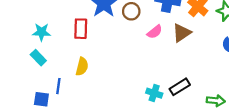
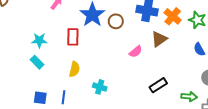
pink semicircle: (155, 32) -> (136, 52), moved
blue line: (58, 86) -> (63, 97), moved
cyan cross: (154, 93) -> (100, 87), moved

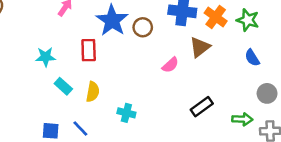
cyan rectangle: (37, 62) -> (63, 86), moved
blue line: (63, 97) -> (80, 129), turned -48

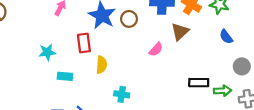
cyan rectangle: (63, 86) -> (65, 76), turned -32
yellow semicircle: (93, 92) -> (102, 65), moved
black rectangle: (202, 107) -> (199, 83), moved, turned 42

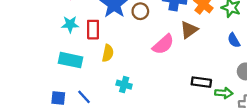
pink semicircle: (156, 49) -> (163, 44), size x1.5
cyan star: (47, 52) -> (70, 24), moved
cyan rectangle: (65, 76) -> (70, 60), size x1.5

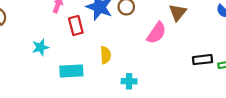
cyan star: (70, 24) -> (40, 47), moved
red rectangle: (93, 30) -> (76, 26), moved

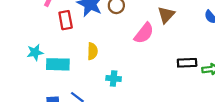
cyan star: (40, 47) -> (35, 52), moved

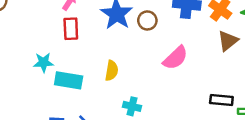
brown triangle: (166, 15) -> (228, 41), moved
red rectangle: (66, 20) -> (71, 29), moved

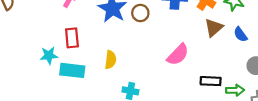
red rectangle: (71, 29) -> (72, 38), moved
pink semicircle: (175, 58) -> (178, 55), moved

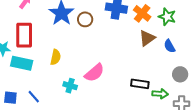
red rectangle: (72, 38) -> (24, 35), size x1.4
pink semicircle: (178, 55) -> (94, 73), moved

